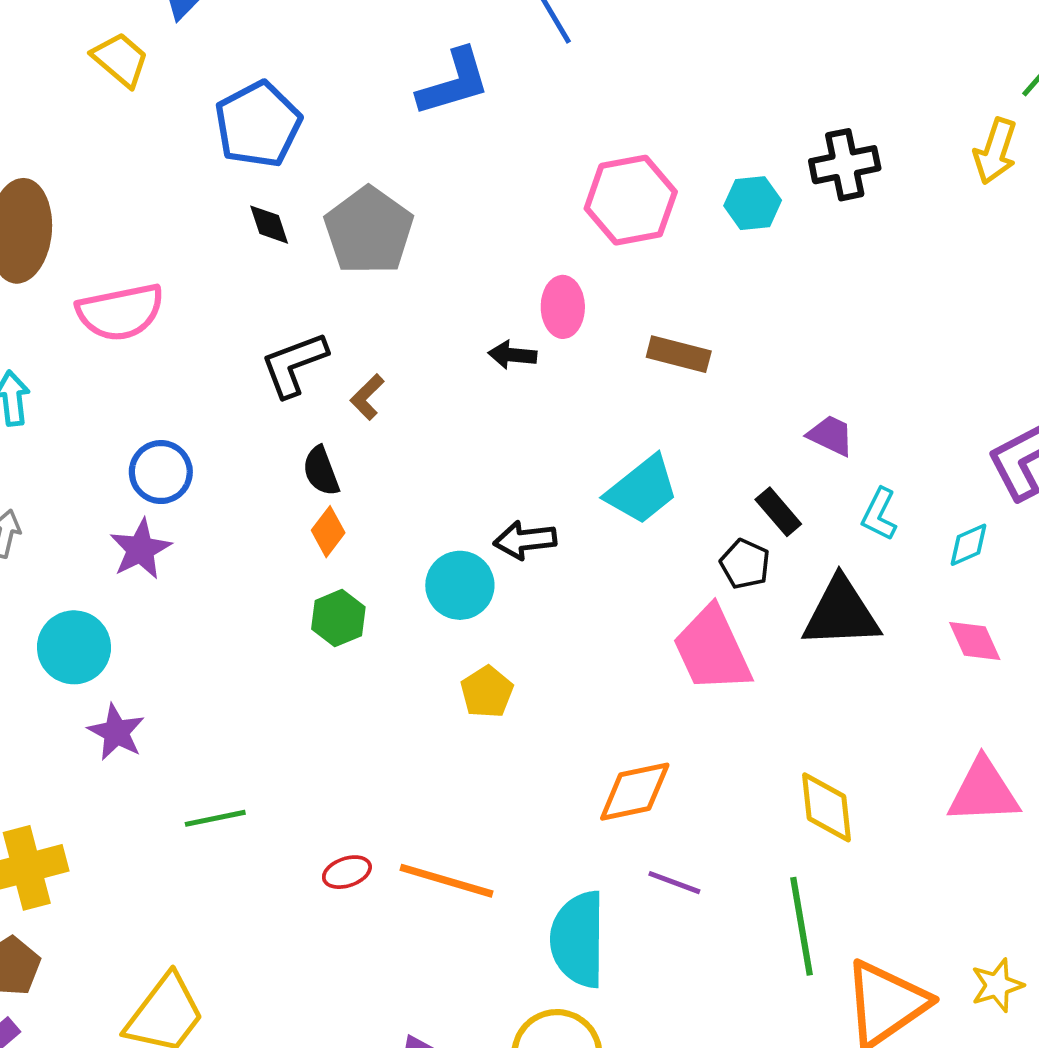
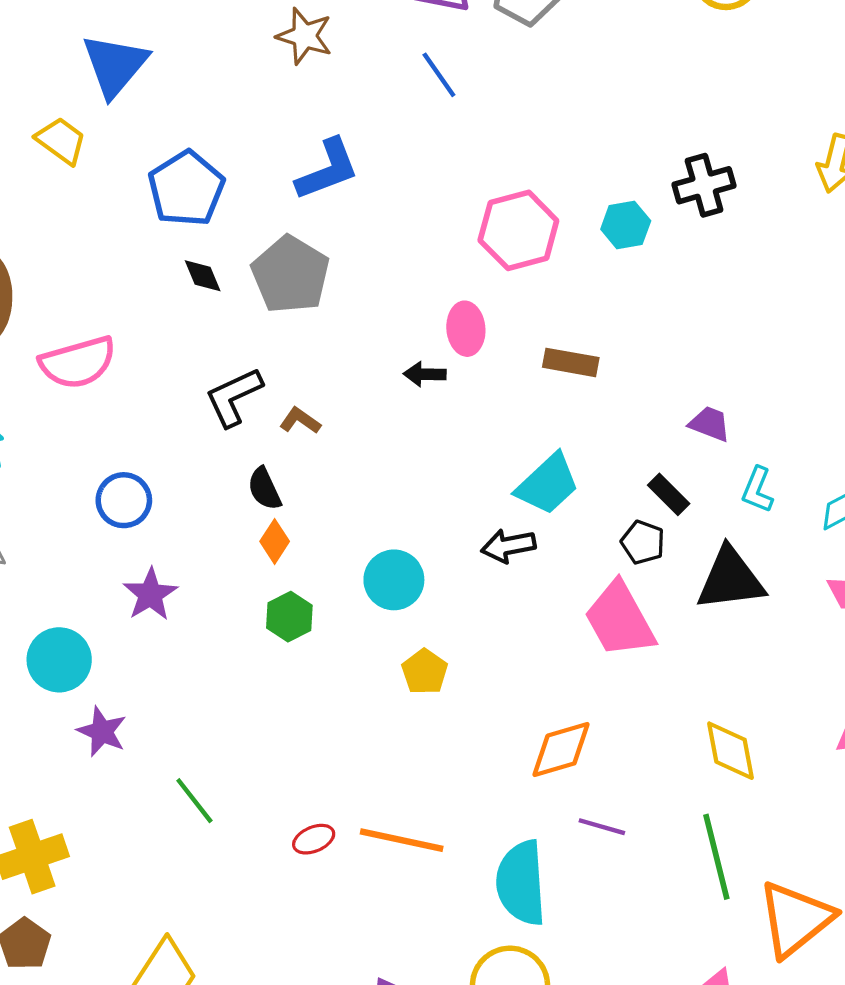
blue L-shape: (454, 82) -> (328, 170), moved
brown L-shape: (367, 397) -> (300, 421), turned 84
black arrow: (525, 540) -> (508, 546), moved
purple star: (140, 549) -> (150, 594), moved
green line: (215, 818) -> (194, 801), turned 68

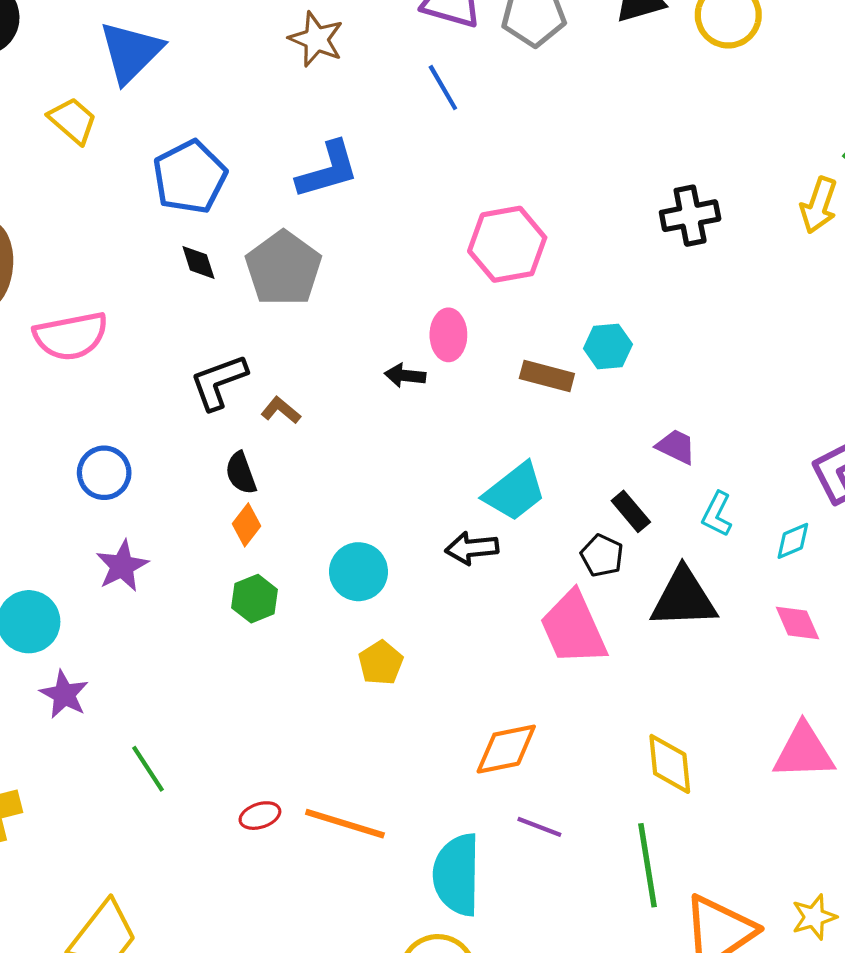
cyan hexagon: (626, 225) -> (608, 346), moved

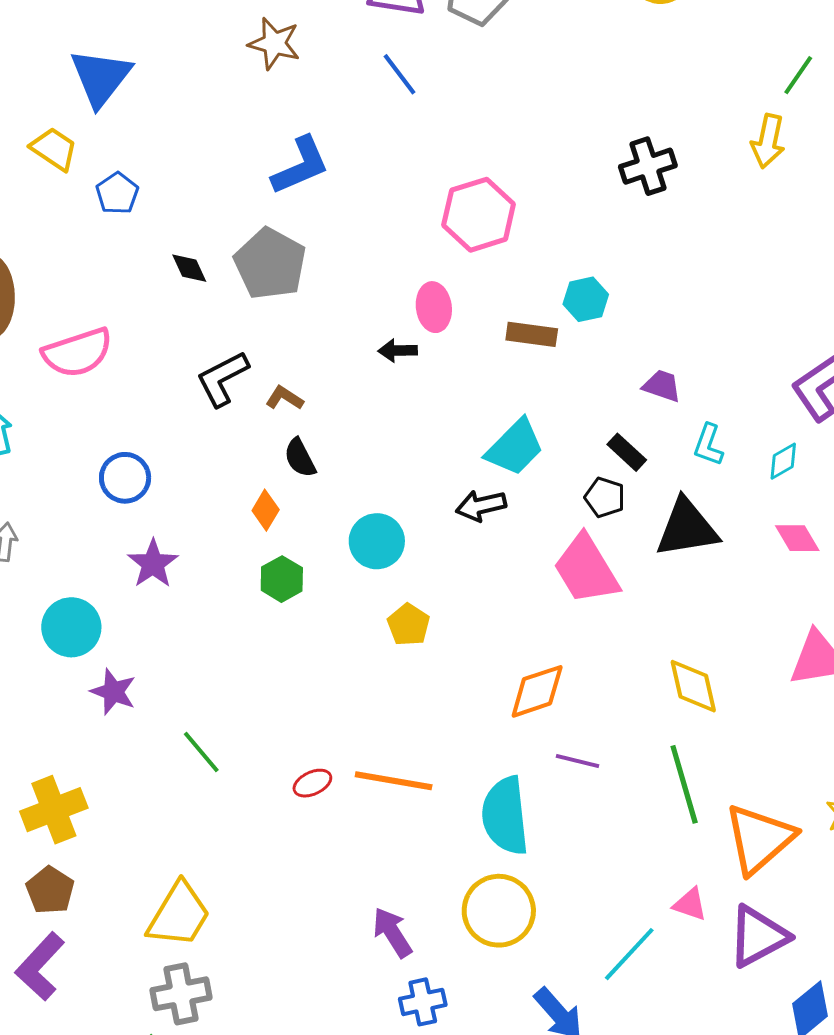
blue pentagon: (190, 177) -> (117, 193), moved, size x0.6
black semicircle: (241, 473) -> (300, 458), moved

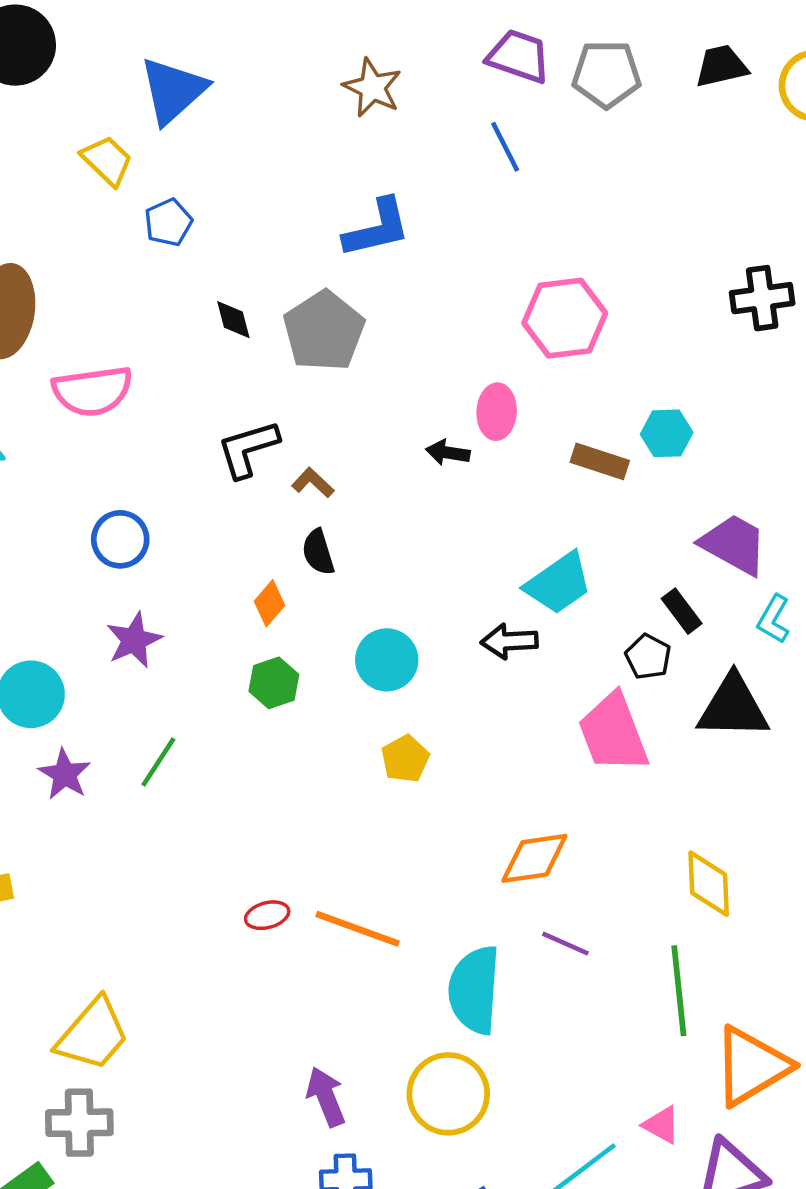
purple trapezoid: (662, 386) -> (734, 544), size x1.6
green line: (201, 752) -> (158, 762), moved, turned 63

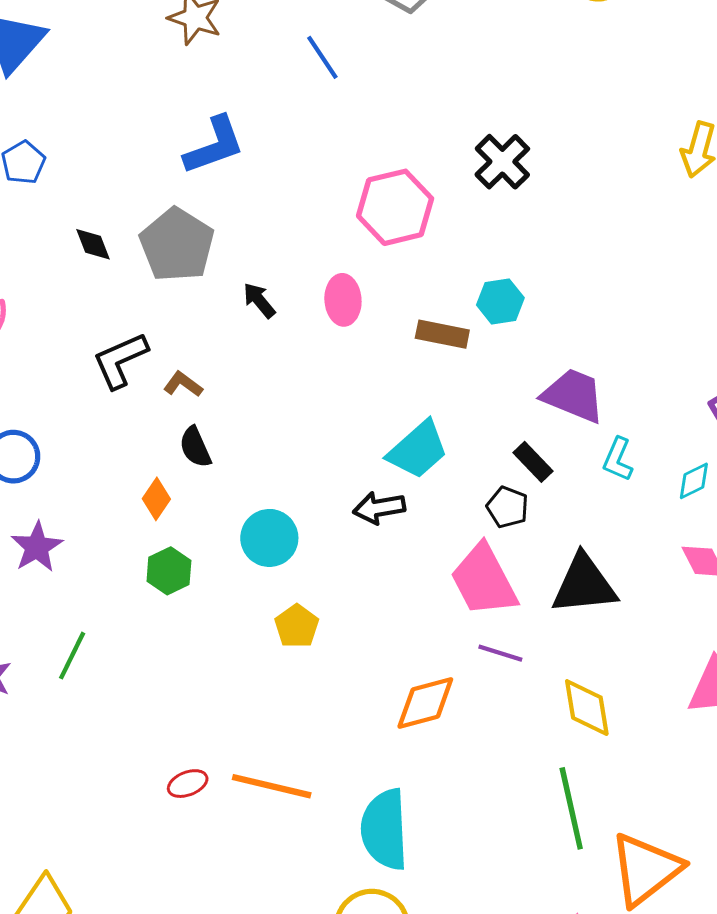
black cross: (762, 298) -> (502, 162), moved, turned -30
black arrow: (448, 453) -> (259, 300), moved, turned 48
black triangle: (733, 707) -> (584, 584), moved
purple line: (565, 944) -> (500, 653), moved

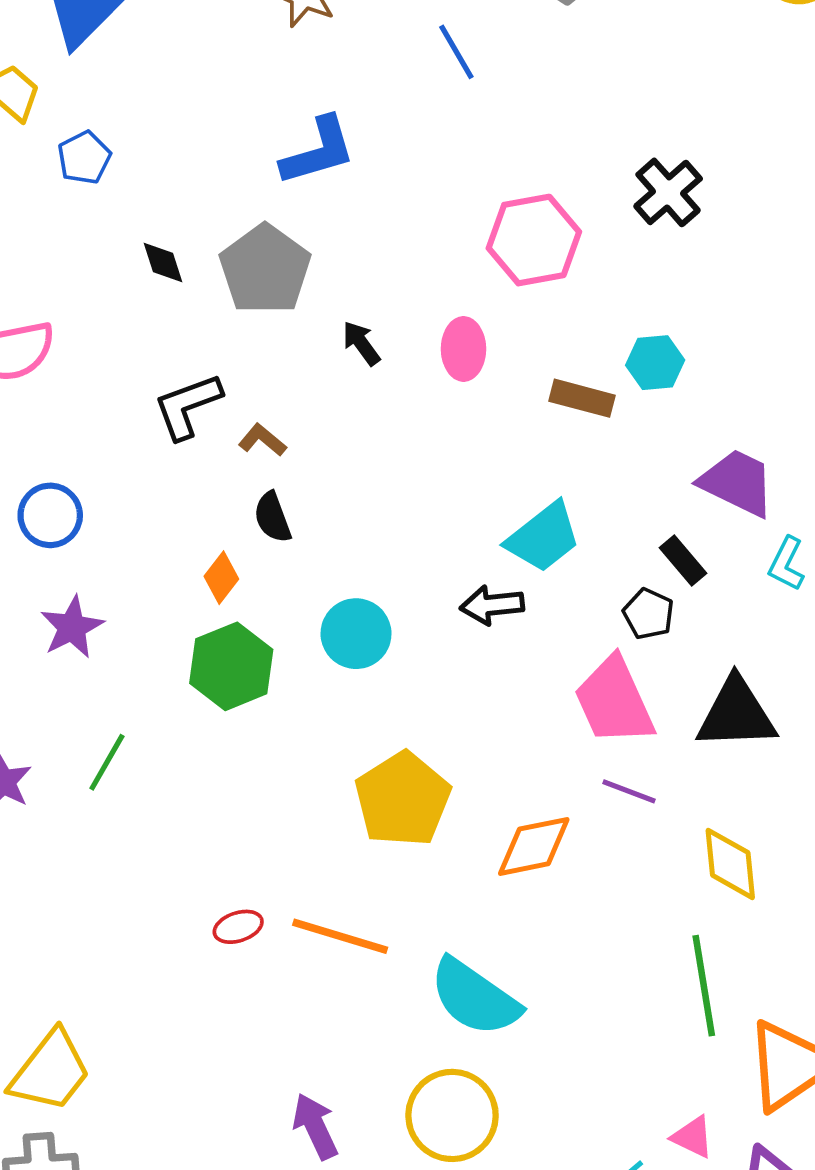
green hexagon: (169, 571) -> (231, 666), size x1.5
yellow pentagon: (297, 626) -> (403, 799), moved, size x1.8
cyan semicircle: (385, 829) -> (475, 997), turned -56

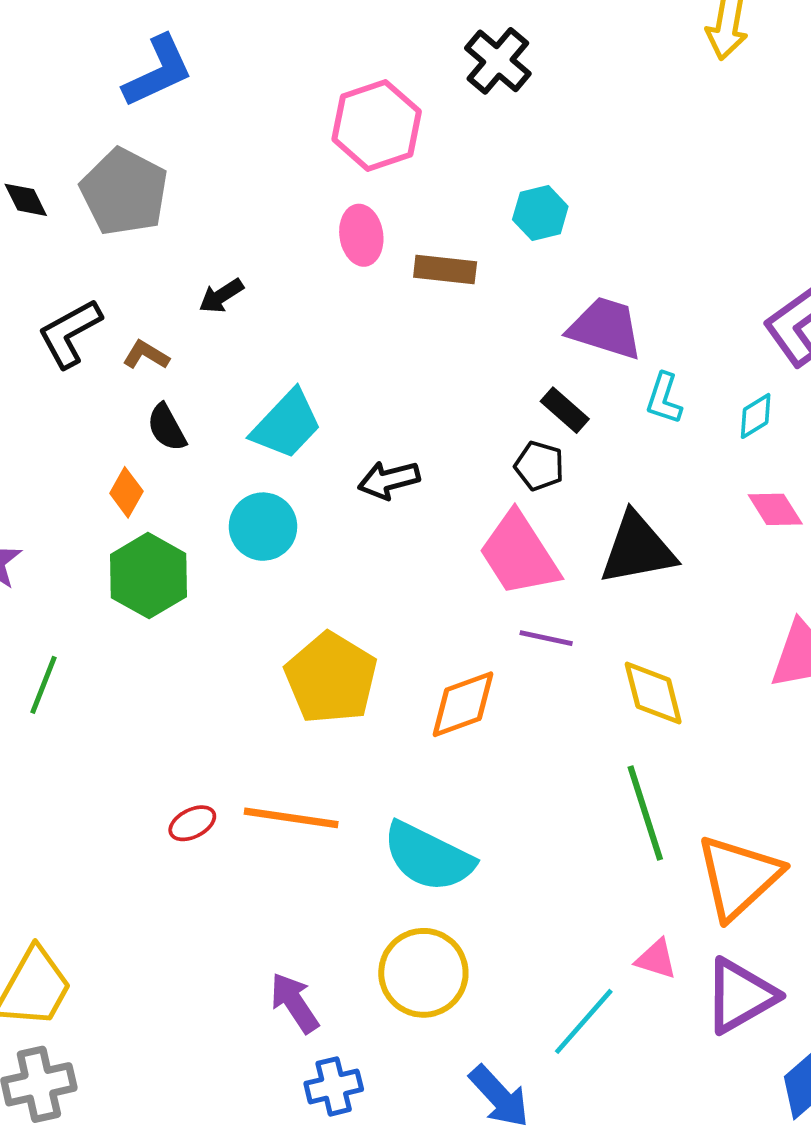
black arrow: (361, 343) -> (221, 296), moved, turned -78
pink ellipse: (463, 349) -> (361, 235), moved
cyan hexagon: (655, 363) -> (540, 213), moved
cyan trapezoid: (543, 537) -> (287, 424), moved

